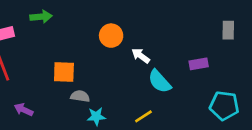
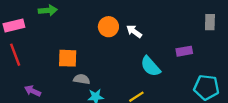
white arrow: (141, 56) -> (134, 31), moved

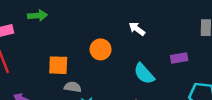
orange circle: (108, 27) -> (101, 49), moved
white arrow: (134, 31) -> (137, 29), moved

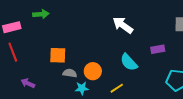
white arrow: (137, 29) -> (123, 25), size x1.5
orange circle: (101, 49) -> (93, 71), moved

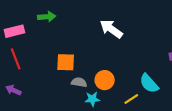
white arrow: (123, 25) -> (111, 29), moved
cyan semicircle: (129, 62) -> (149, 83), moved
purple arrow: (28, 83) -> (13, 90), moved

